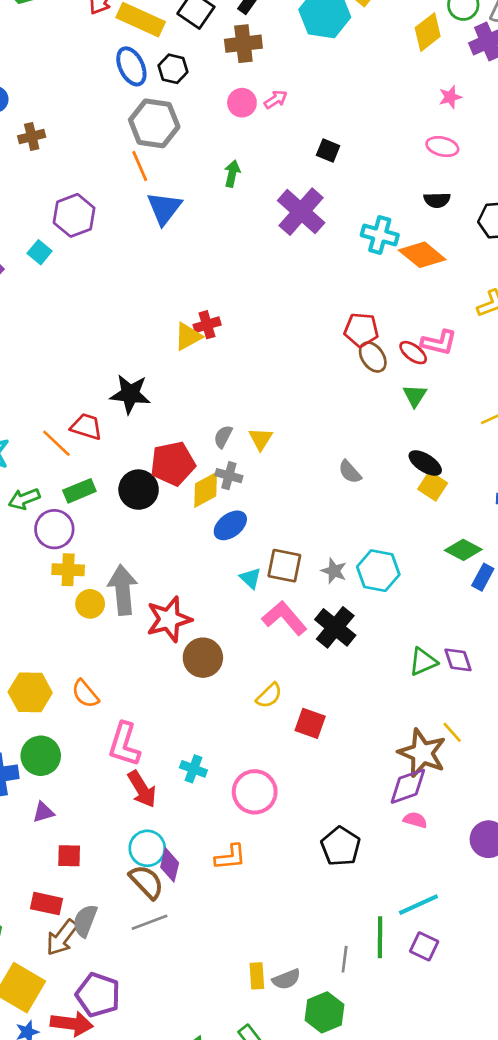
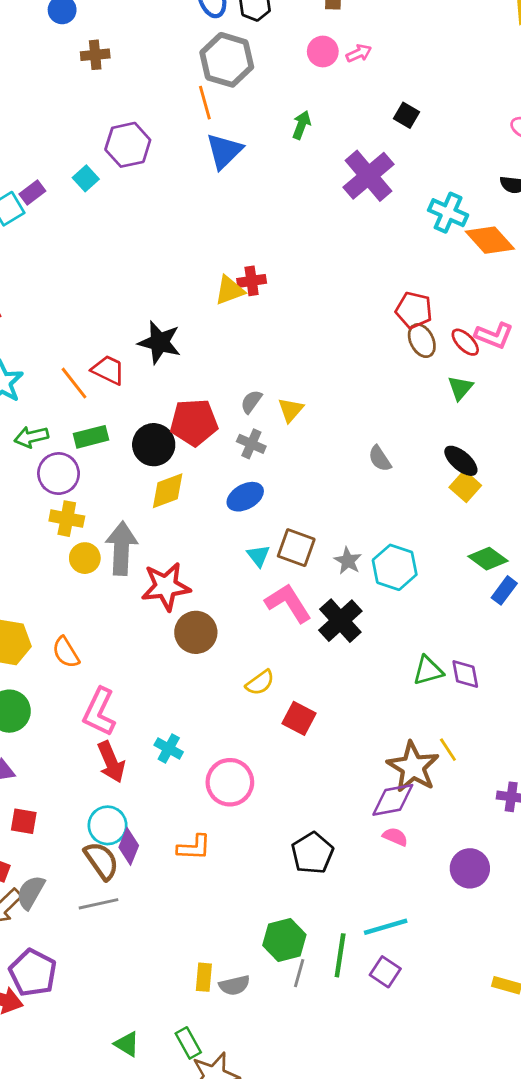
yellow diamond: (206, 490) -> (168, 491), moved
green hexagon: (324, 1012) -> (284, 940), moved

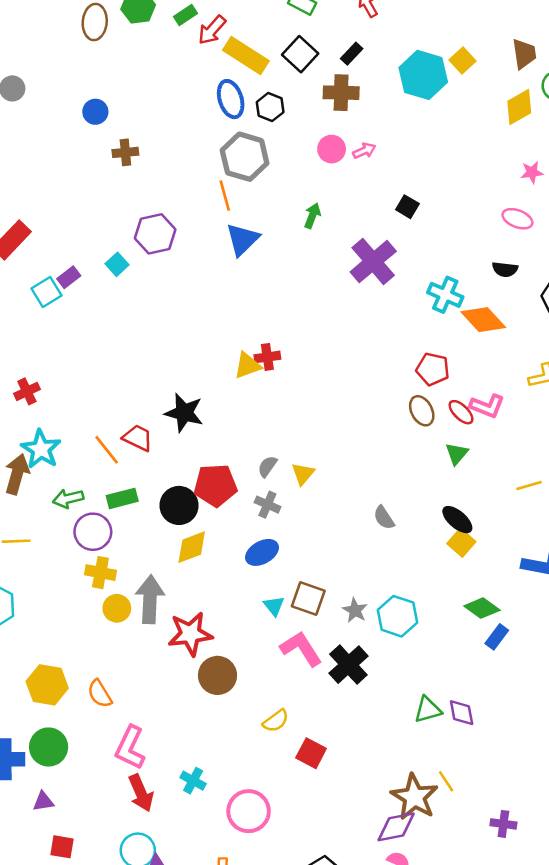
red pentagon: (414, 310) -> (433, 369), moved

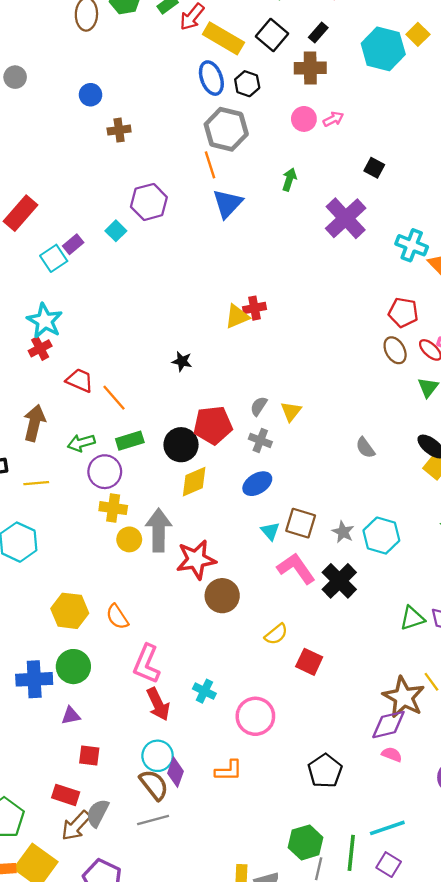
black star: (184, 413) -> (182, 361), size x0.6
red trapezoid: (138, 438) -> (80, 380), moved
cyan star: (41, 449) -> (45, 321), moved

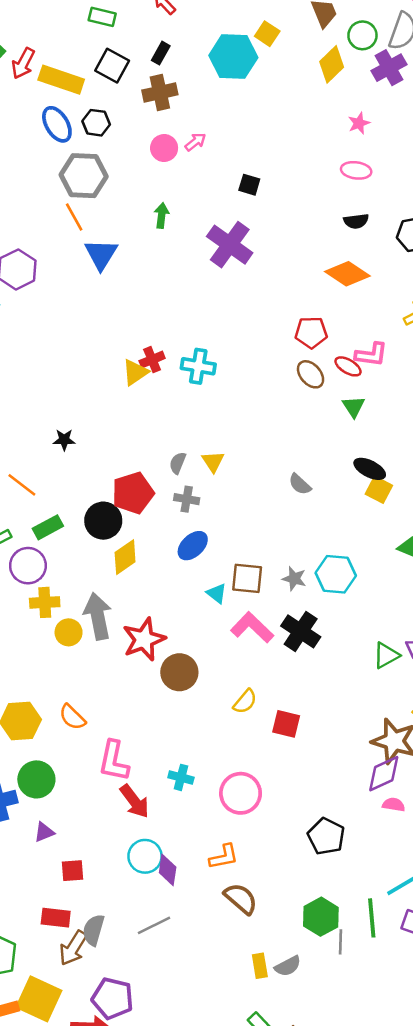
cyan cross: (412, 245) -> (198, 366), moved
black star: (182, 361) -> (64, 440), moved
brown semicircle: (154, 785) -> (241, 899), moved

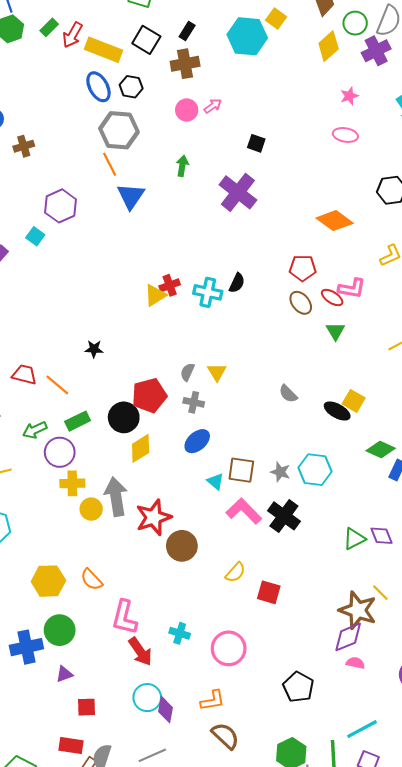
black semicircle: (356, 221) -> (237, 283), moved, turned -60
black ellipse: (370, 469) -> (337, 411), moved

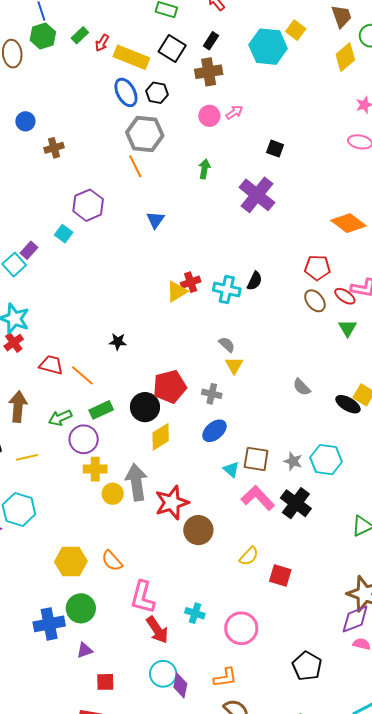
red arrow: (72, 35) -> (102, 43), size x0.7
blue triangle: (131, 196) -> (155, 220), moved, size x0.7
gray semicircle: (187, 372) -> (227, 345), moved, turned 108

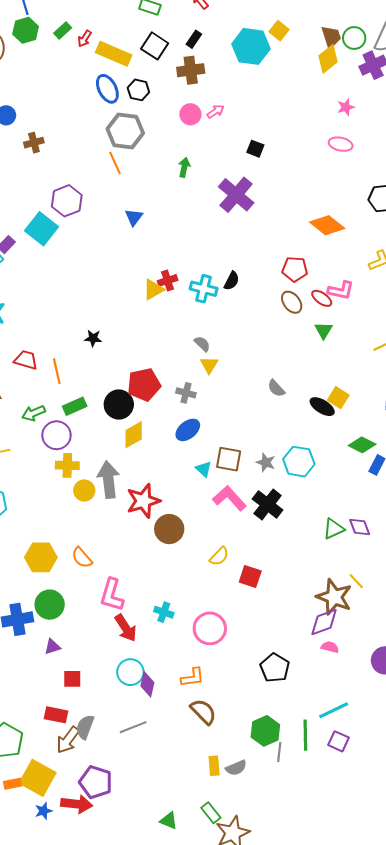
brown trapezoid: (342, 16) -> (331, 37), moved
cyan square: (64, 234) -> (42, 229), size x1.8
orange line: (82, 375) -> (57, 371), turned 35

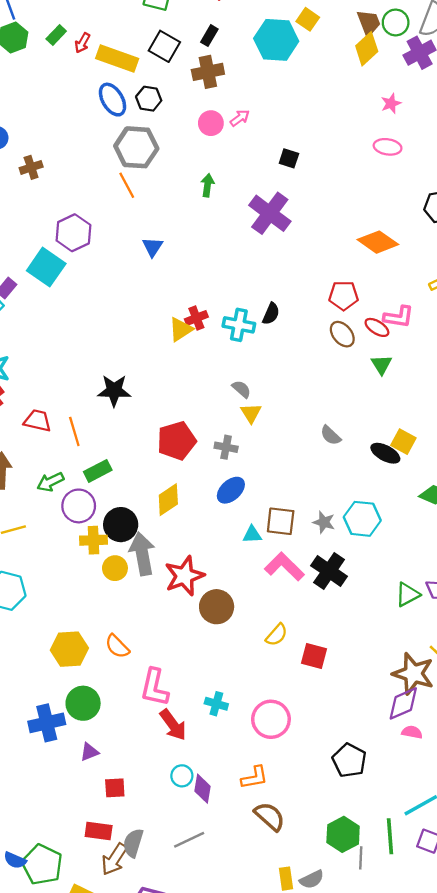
black star: (93, 338) -> (114, 391), size x1.6
black circle: (119, 405) -> (121, 525), moved
cyan triangle: (204, 469) -> (252, 535), turned -42
cyan circle: (130, 672) -> (182, 776), size x0.7

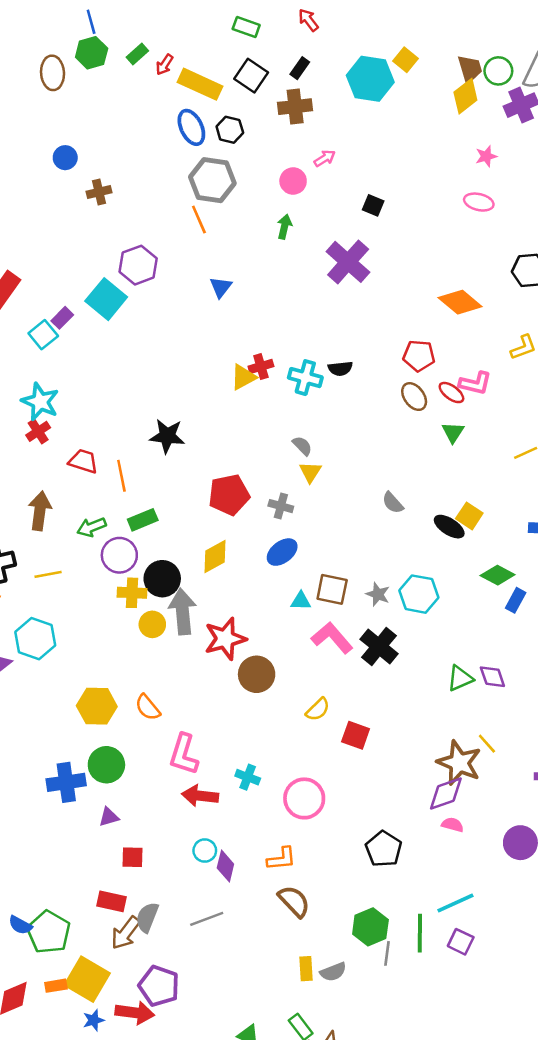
pink circle: (211, 123) -> (293, 181), moved
black semicircle: (271, 314) -> (340, 369), turned 55
red arrow: (173, 725) -> (200, 796), turned 128

